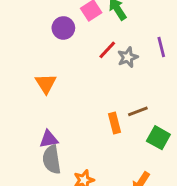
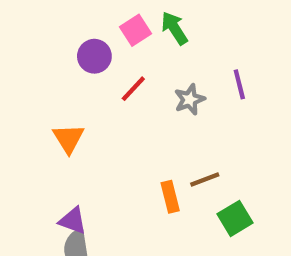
red line: (107, 50) -> (133, 89), moved
green square: (158, 138) -> (235, 218), turned 30
purple triangle: (49, 139) -> (73, 221), turned 30

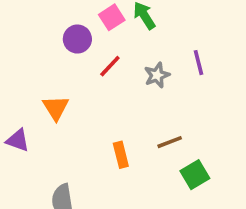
orange rectangle: (170, 197) -> (121, 155), moved
purple triangle: (73, 221) -> (18, 140), moved

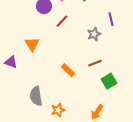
gray star: (157, 75) -> (94, 34), moved
orange rectangle: (121, 155) -> (68, 70), turned -32

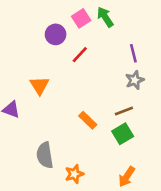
purple line: (111, 19) -> (133, 53), moved
gray star: (94, 34) -> (135, 80), moved
green square: (109, 81) -> (123, 134), moved

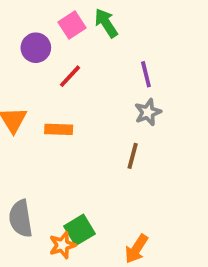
brown line: (124, 111) -> (133, 156), turned -54
orange rectangle: (88, 120) -> (59, 129), moved, turned -42
green square: (123, 134) -> (80, 230), moved

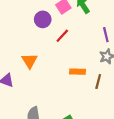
orange rectangle: (59, 129) -> (78, 72), moved

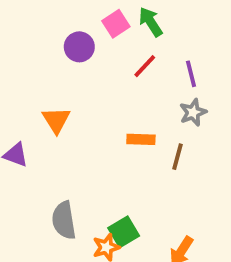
red line: (62, 36) -> (145, 66), moved

